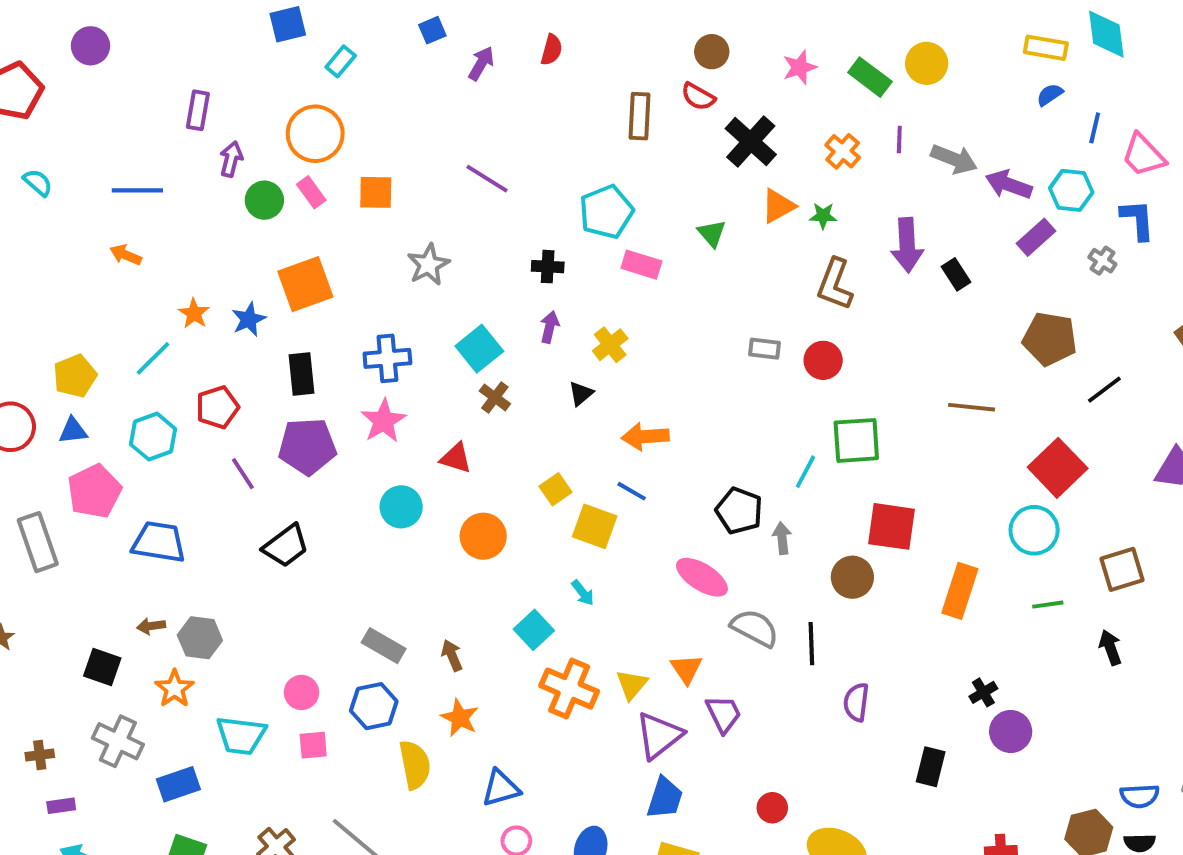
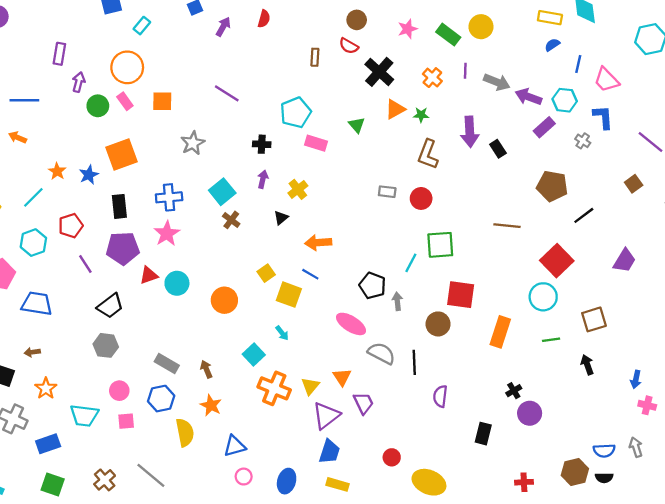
brown rectangle: (639, 116) -> (315, 57), size x0.7
red triangle: (456, 458) -> (149, 275), moved, turned -36
gray hexagon: (200, 638) -> (106, 345), moved

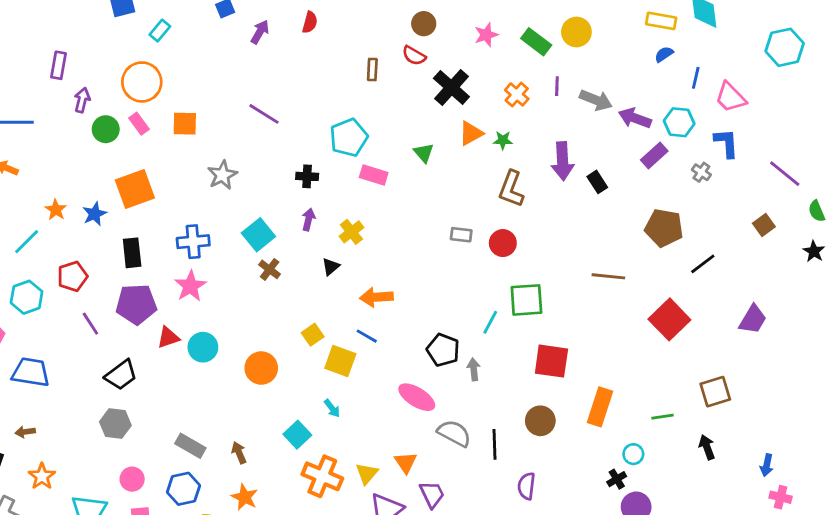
cyan circle: (543, 297) -> (633, 454), moved, size x0.6
brown circle: (438, 324) -> (540, 421), moved

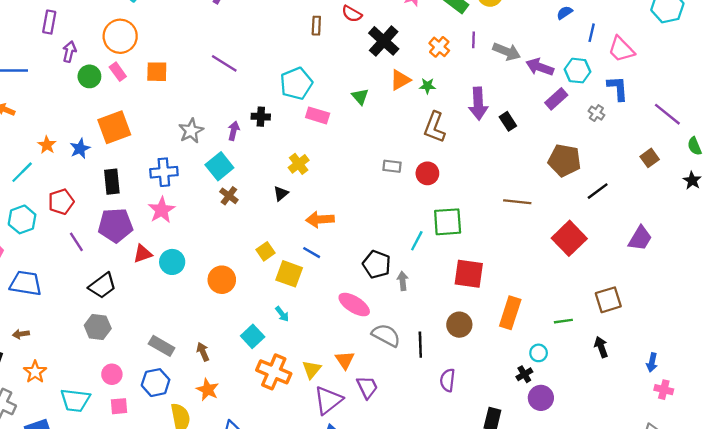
gray star: (222, 175) -> (191, 131), moved
purple arrow: (308, 219) -> (234, 131), moved

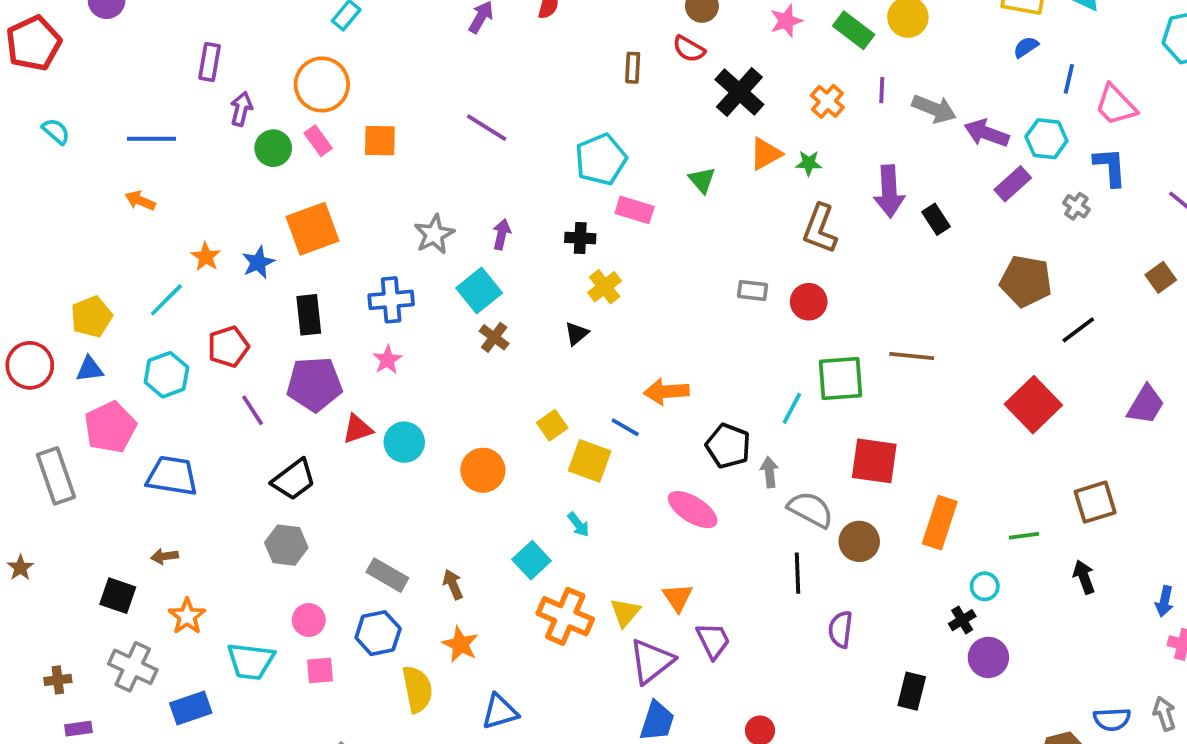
black cross: (261, 117) -> (580, 238), moved
brown line: (517, 202) -> (912, 356), moved
pink star: (162, 210) -> (387, 360), size x0.7
orange arrow: (320, 219) -> (666, 392), moved
gray semicircle: (386, 335) -> (811, 510), moved

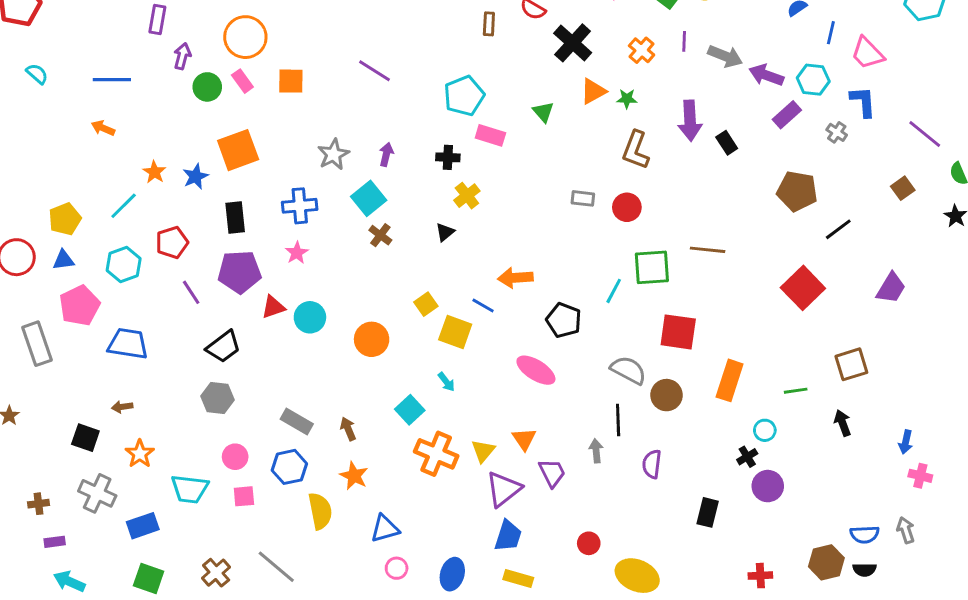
gray arrow: (769, 472) -> (596, 451), moved

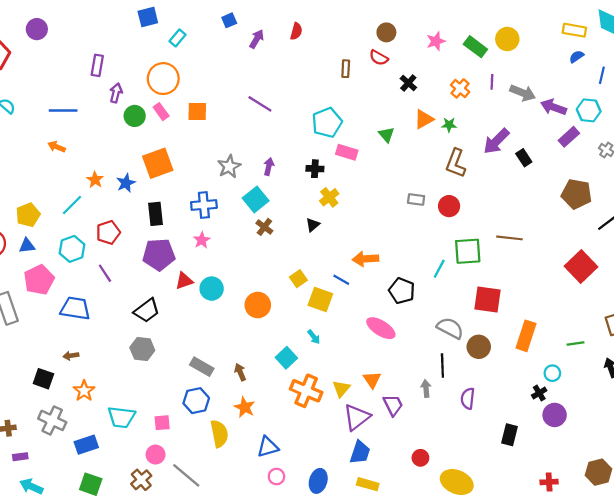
black cross: (573, 43) -> (408, 83), size x0.6
purple arrow: (690, 121) -> (496, 141), turned 48
purple line: (191, 292) -> (105, 273), moved
pink circle: (235, 457) -> (156, 455), moved

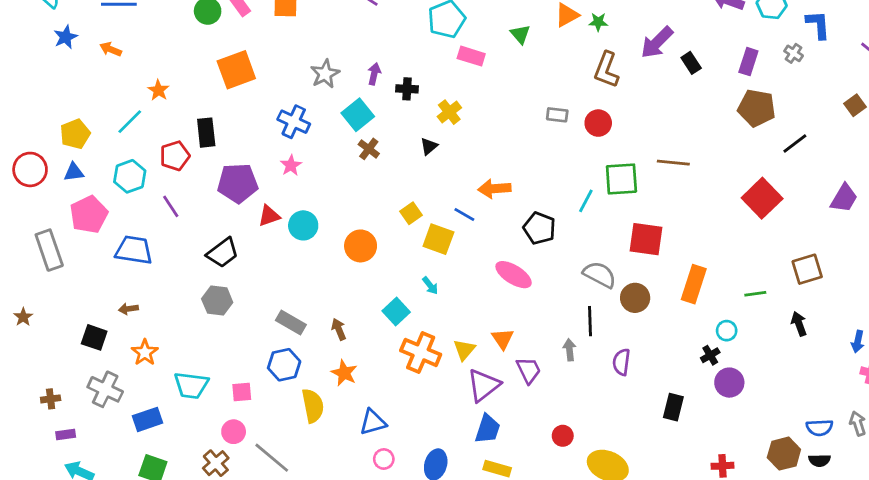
purple rectangle: (569, 137) -> (748, 62), moved, turned -30
black cross: (315, 169) -> (407, 89), moved
blue star: (126, 183) -> (66, 37), moved
blue cross: (204, 205) -> (294, 122), turned 30
black rectangle: (156, 214) -> (206, 133), moved

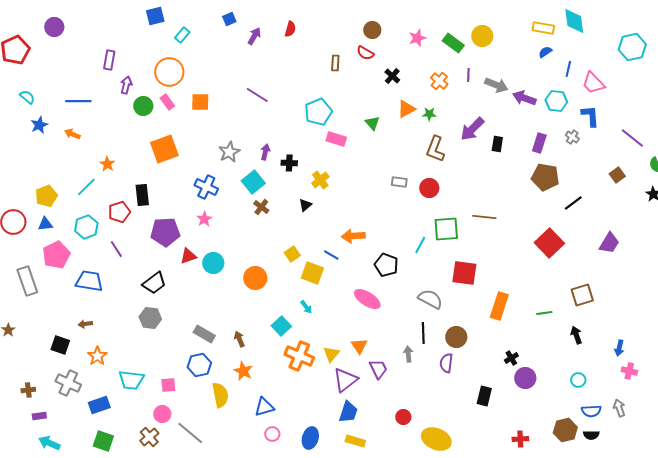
black rectangle: (691, 63) -> (497, 144), turned 42
brown circle: (635, 298) -> (456, 337), moved
cyan circle: (727, 331) -> (578, 380), moved

